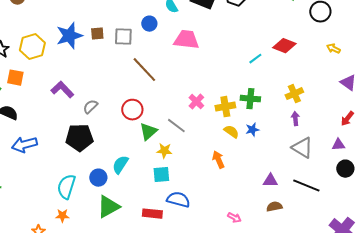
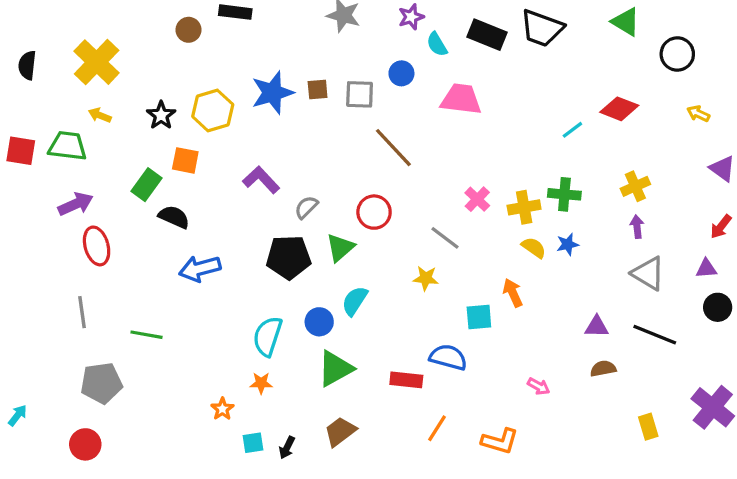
green triangle: (148, 132) -> (340, 248), moved
cyan square: (161, 175) -> (479, 317), moved

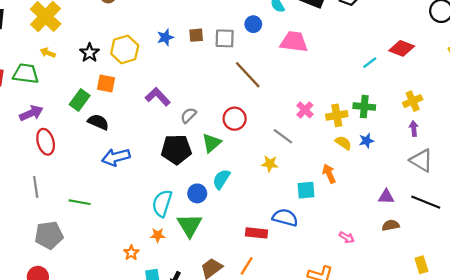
blue star: (272, 93) -> (165, 37), size x0.6
green triangle: (335, 369) -> (190, 225), moved, turned -32
orange line: (437, 428) -> (247, 266), moved

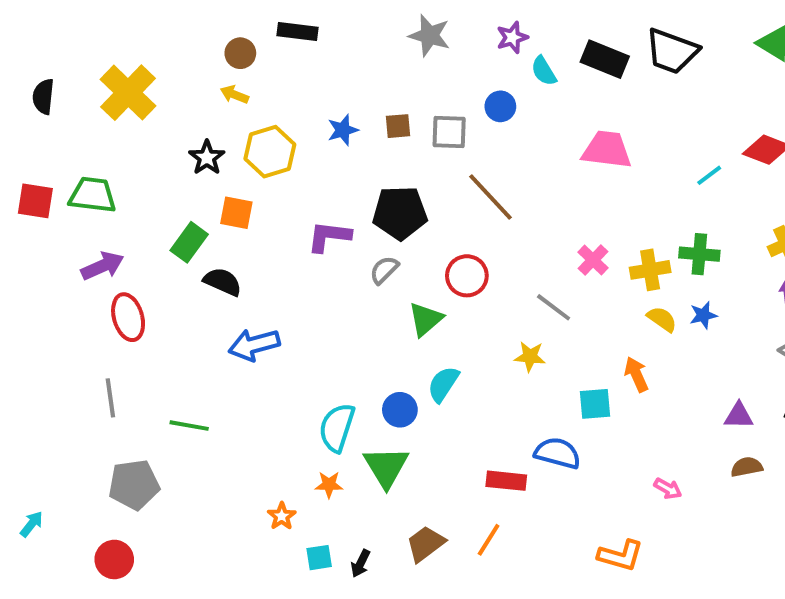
pink trapezoid: (294, 42) -> (607, 150), moved
yellow arrow: (48, 53) -> (234, 95), moved
purple L-shape: (158, 97) -> (329, 236), turned -40
black pentagon: (176, 149) -> (400, 213), moved

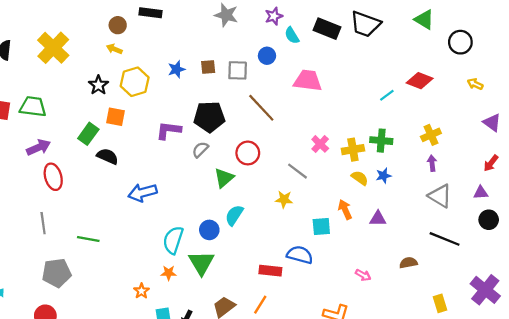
pink trapezoid: (607, 150) -> (308, 81), moved
blue arrow: (254, 345) -> (143, 193), moved
purple triangle: (739, 416) -> (378, 219), moved

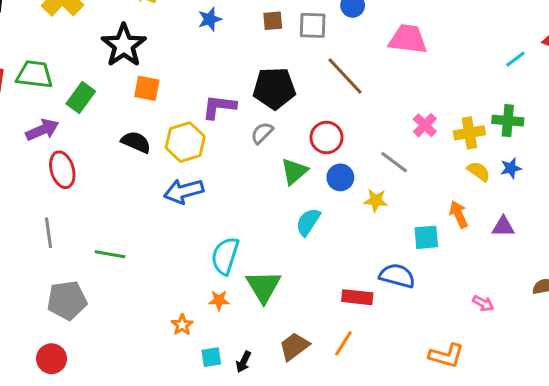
blue star: (177, 69) -> (210, 19), moved
yellow hexagon: (135, 82) -> (185, 142), moved
black star: (98, 85) -> (124, 45), size x1.6
green rectangle: (88, 134) -> (81, 98), moved
blue circle: (209, 230) -> (340, 177), moved

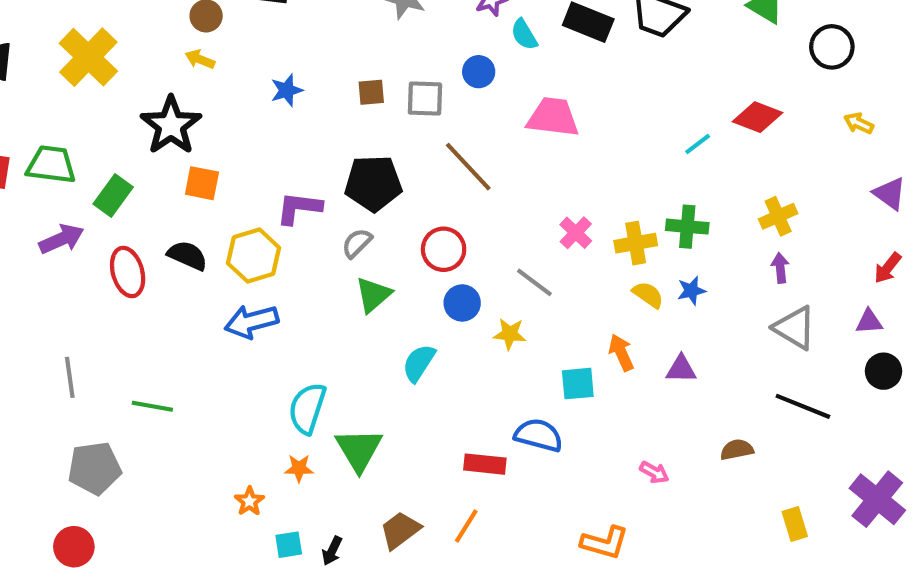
red ellipse: (62, 170) -> (128, 272), moved
green triangle: (294, 171) -> (373, 295), moved

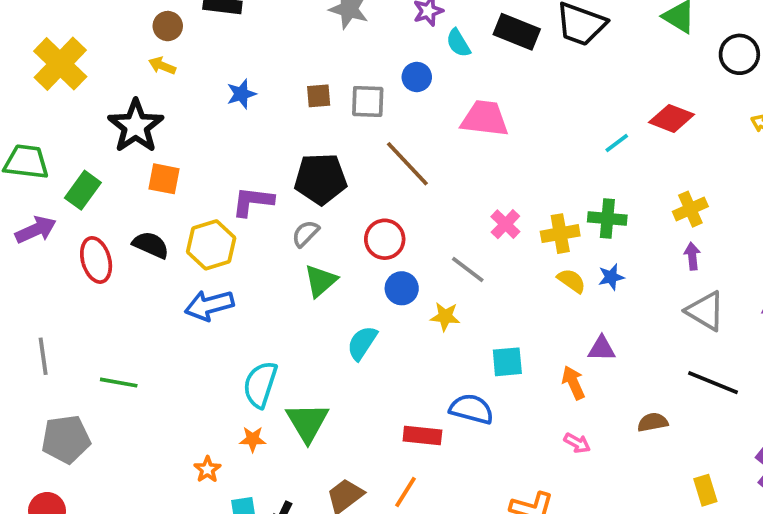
orange arrow: (621, 353) -> (573, 383), moved

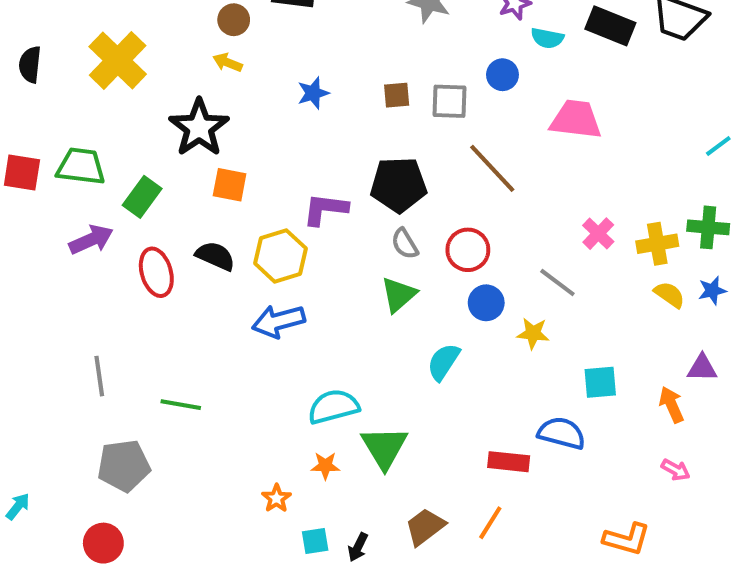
cyan semicircle: (458, 43) -> (547, 38), turned -48
gray semicircle: (305, 234) -> (405, 244), moved, turned -76
cyan semicircle: (260, 384) -> (333, 407), turned 57

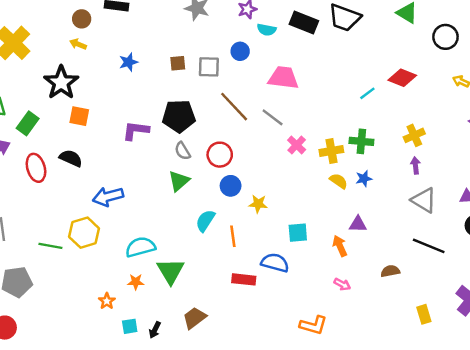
yellow hexagon: (281, 256) -> (84, 233), moved
gray line: (557, 282) -> (273, 117), moved
orange line: (490, 523) -> (233, 236), moved, turned -40

